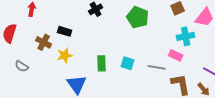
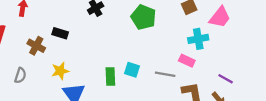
yellow star: (65, 55) -> (60, 71), moved
green rectangle: (102, 63) -> (110, 77), moved
gray semicircle: (22, 66) -> (20, 75), moved, turned -104

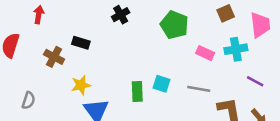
pink trapezoid: (220, 17) -> (260, 25), turned -45
pink rectangle: (187, 61) -> (205, 53), moved
gray semicircle: (20, 75) -> (28, 100), moved
purple line: (226, 79) -> (255, 81), moved

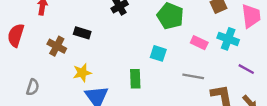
cyan cross: (236, 49) -> (228, 39), turned 30
cyan square: (162, 84) -> (158, 53), moved

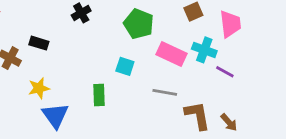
pink rectangle: (199, 43) -> (171, 54), size x1.5
purple line: (246, 69) -> (225, 72), moved

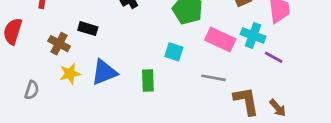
yellow star: (39, 88) -> (70, 74), moved
blue triangle: (55, 116) -> (104, 72), moved, turned 44

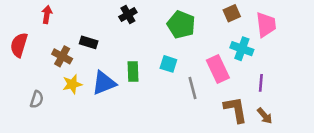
pink rectangle: (220, 40) -> (218, 69), moved, turned 40
purple line: (274, 57) -> (261, 83), moved, turned 66
gray line: (213, 78) -> (193, 88), moved, turned 65
green rectangle: (148, 81) -> (133, 72), moved

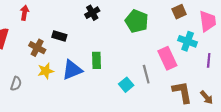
cyan square: (168, 64) -> (126, 85), moved, turned 32
purple line: (261, 83) -> (209, 60), moved

